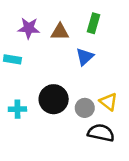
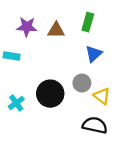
blue triangle: (85, 57) -> (94, 54), moved
gray circle: (85, 108) -> (82, 83), moved
cyan cross: (17, 109) -> (16, 103), turned -35

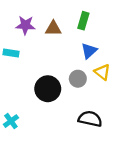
yellow triangle: (102, 96) -> (102, 72), moved
cyan cross: (16, 103) -> (11, 121), moved

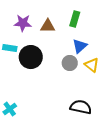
gray circle: (78, 79) -> (70, 63), moved
black circle: (48, 89) -> (31, 57), moved

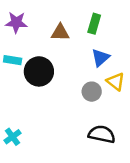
purple star: (23, 23) -> (16, 22), moved
gray circle: (70, 63) -> (92, 92), moved

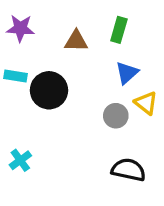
cyan cross: (13, 137) -> (20, 160), moved

